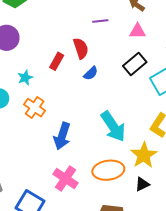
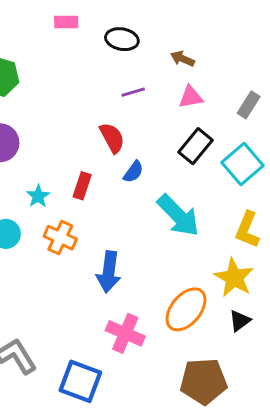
red rectangle: (57, 61) -> (82, 186), moved
cyan arrow: (113, 126) -> (178, 215), moved
orange ellipse: (108, 170) -> (186, 309), turned -32

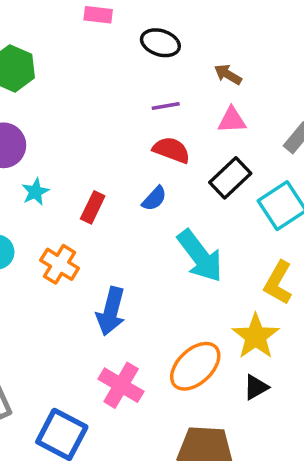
red semicircle: (112, 138) -> (171, 150), moved, turned -48
cyan star: (38, 196) -> (35, 192), moved

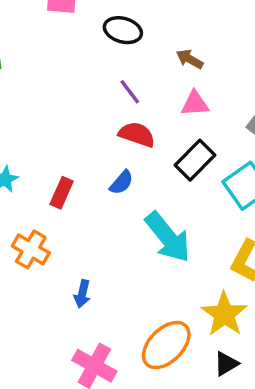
purple line: (166, 106) -> (130, 92), turned 64
blue arrow: (111, 311) -> (82, 294), size x0.6

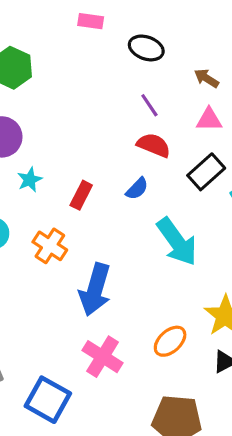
blue arrow: (82, 294) -> (95, 290), size x2.0
orange ellipse: (166, 345) -> (170, 341), size x0.7

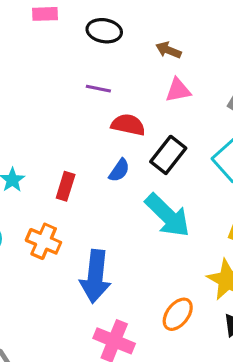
purple line: (149, 105) -> (98, 89), moved, turned -35
black rectangle: (206, 172) -> (168, 155), moved

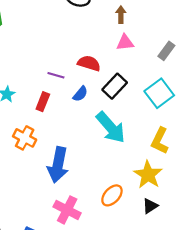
brown arrow: (168, 50) -> (121, 15), turned 63
purple line: (98, 89) -> (56, 75), moved

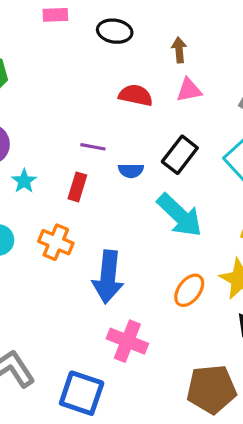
red semicircle: (89, 63) -> (136, 95), moved
blue semicircle: (80, 94) -> (131, 171), turned 56
orange ellipse: (112, 195) -> (189, 290), moved

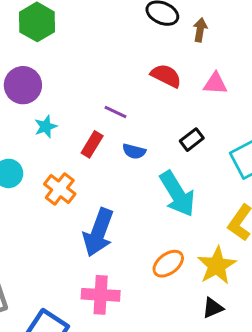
brown arrow: (179, 50) -> (200, 30), moved
black rectangle: (180, 155) -> (192, 140), size x0.7
blue semicircle: (131, 171) -> (134, 151), moved
pink cross: (127, 341) -> (101, 295), turned -33

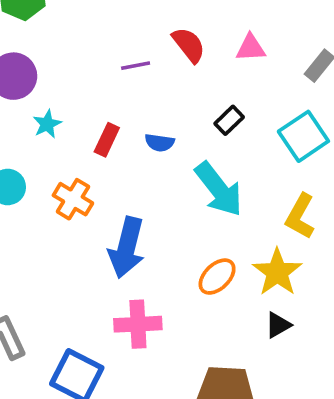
red semicircle: (166, 76) -> (189, 45), turned 32
purple line: (116, 112) -> (136, 66), moved, turned -30

